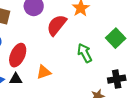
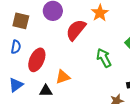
black triangle: (16, 79) -> (46, 91), moved

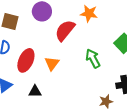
orange star: (100, 13) -> (89, 13), turned -30
orange triangle: (63, 77) -> (52, 63), moved, turned -35

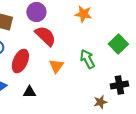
red semicircle: (65, 30) -> (45, 36), moved, turned 95
orange triangle: (52, 63) -> (56, 66), moved

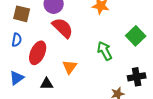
orange triangle: (56, 66) -> (70, 67), moved

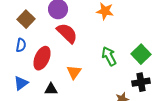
brown square: (22, 14) -> (26, 19), turned 30
green square: (136, 36) -> (141, 54), moved

